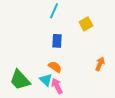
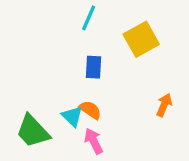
yellow square: (86, 24) -> (141, 39), size x1.5
cyan triangle: (46, 80) -> (72, 116), moved

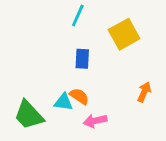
cyan triangle: (72, 116) -> (63, 102), turned -36
pink arrow: (94, 141) -> (95, 121), moved, turned -75

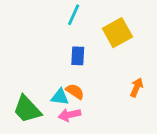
pink arrow: (95, 121) -> (69, 115), moved

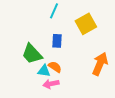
orange arrow: (137, 87) -> (100, 64), size x1.6
green trapezoid: (27, 109) -> (32, 54), moved

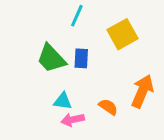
green trapezoid: (32, 54) -> (51, 58), moved
orange semicircle: (55, 67) -> (108, 107), moved

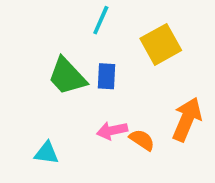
cyan triangle: (63, 101) -> (47, 153), moved
pink arrow: (73, 120) -> (112, 131), moved

